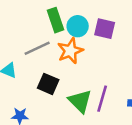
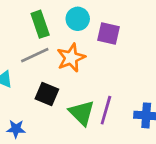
green rectangle: (55, 20) -> (40, 24), moved
cyan circle: (78, 26) -> (78, 19), moved

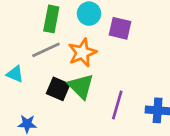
green rectangle: (40, 24) -> (51, 19), turned 30
green triangle: (82, 113) -> (81, 86), moved

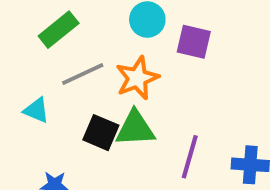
green rectangle: (51, 19) -> (59, 30), moved, turned 40
green triangle: (81, 86) -> (135, 129), turned -48

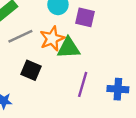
green triangle: (135, 129) -> (69, 48), moved

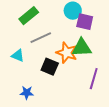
purple square: (85, 17) -> (85, 22), moved
orange star: (52, 39) -> (67, 53), moved, turned -30

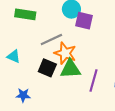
green rectangle: (29, 16) -> (25, 14), turned 48
gray line: (41, 38) -> (51, 40), moved
green triangle: (82, 48) -> (70, 69), moved

